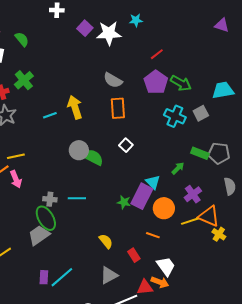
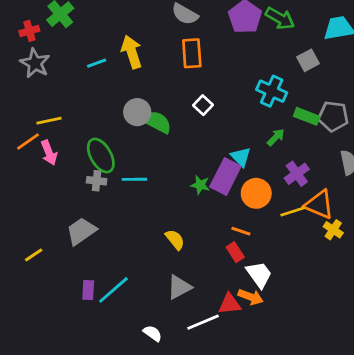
cyan cross: (175, 116) -> (272, 91), moved
green ellipse: (46, 218) -> (101, 156), moved
red rectangle: (134, 255) -> (235, 252), moved

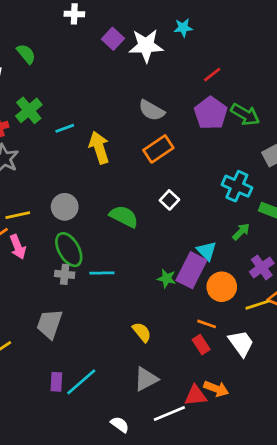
orange rectangle: (192, 53) -> (158, 149), turned 60
cyan line: (97, 63) -> (65, 128), moved
gray circle: (137, 112) -> (65, 207), moved
gray trapezoid: (81, 231) -> (50, 324), turned -36
white trapezoid: (259, 275) -> (241, 343), moved

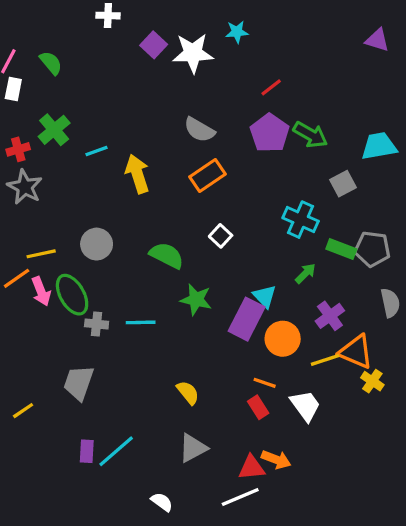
green ellipse: (69, 250) -> (72, 295), moved
green star: (167, 278) -> (196, 300), moved, size x1.4
white line: (169, 414) -> (240, 497), moved

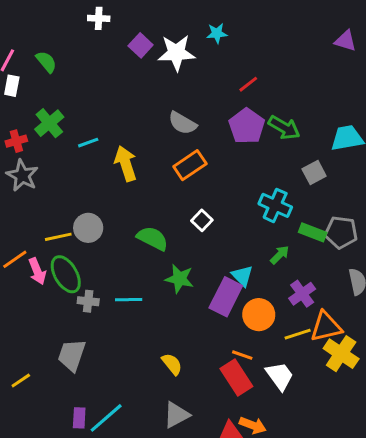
yellow line: (41, 254) -> (58, 237), moved
orange triangle: (356, 352) -> (326, 327), turned -36
yellow cross: (372, 381) -> (341, 354), size x1.6
red rectangle: (258, 407) -> (236, 377), size x1.6

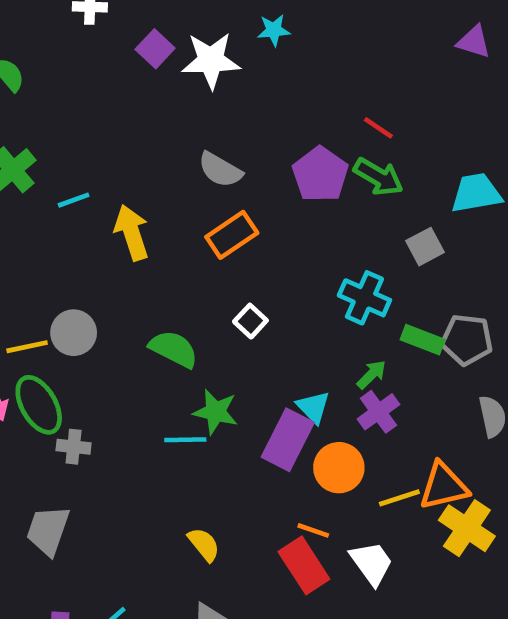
red line: (248, 84) -> (378, 128), moved, turned 72
purple cross: (302, 294) -> (378, 412), moved
cyan line: (129, 300) -> (185, 440), moved

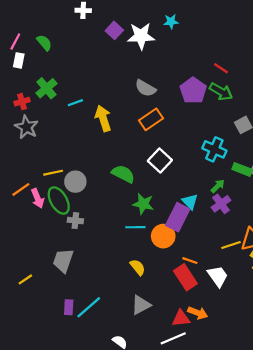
white square: (250, 321) -> (160, 161), size x1.5
gray circle: (74, 333) -> (75, 182), moved
cyan line: (185, 440) -> (135, 227), moved
orange circle: (339, 468) -> (163, 236), moved

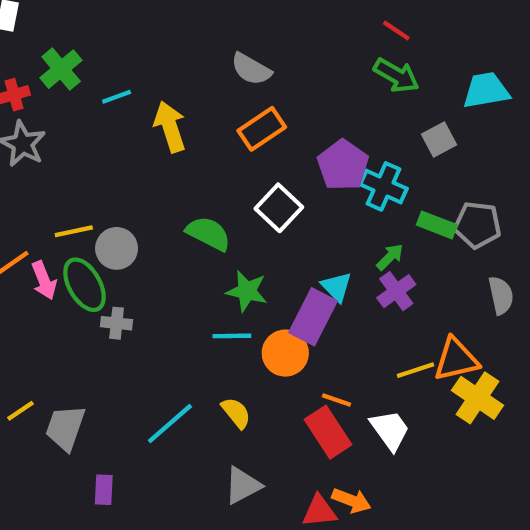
purple pentagon: (193, 90) -> (343, 165), moved
gray trapezoid: (63, 261) -> (65, 428), moved
yellow line: (25, 279) -> (20, 411), moved
cyan line: (89, 307) -> (170, 424), moved

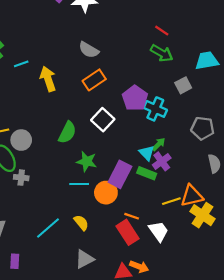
green rectangle: (437, 225) -> (147, 173), moved
green semicircle: (208, 233) -> (67, 133), turned 90
cyan triangle: (337, 287) -> (147, 153), moved

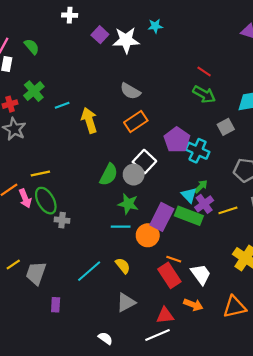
gray circle: (21, 140) -> (134, 175), moved
green rectangle: (147, 173) -> (189, 216), size x1.4
orange triangle: (192, 196) -> (234, 307), moved
yellow line: (171, 201) -> (228, 210), moved
orange arrow: (139, 267) -> (193, 305), moved

